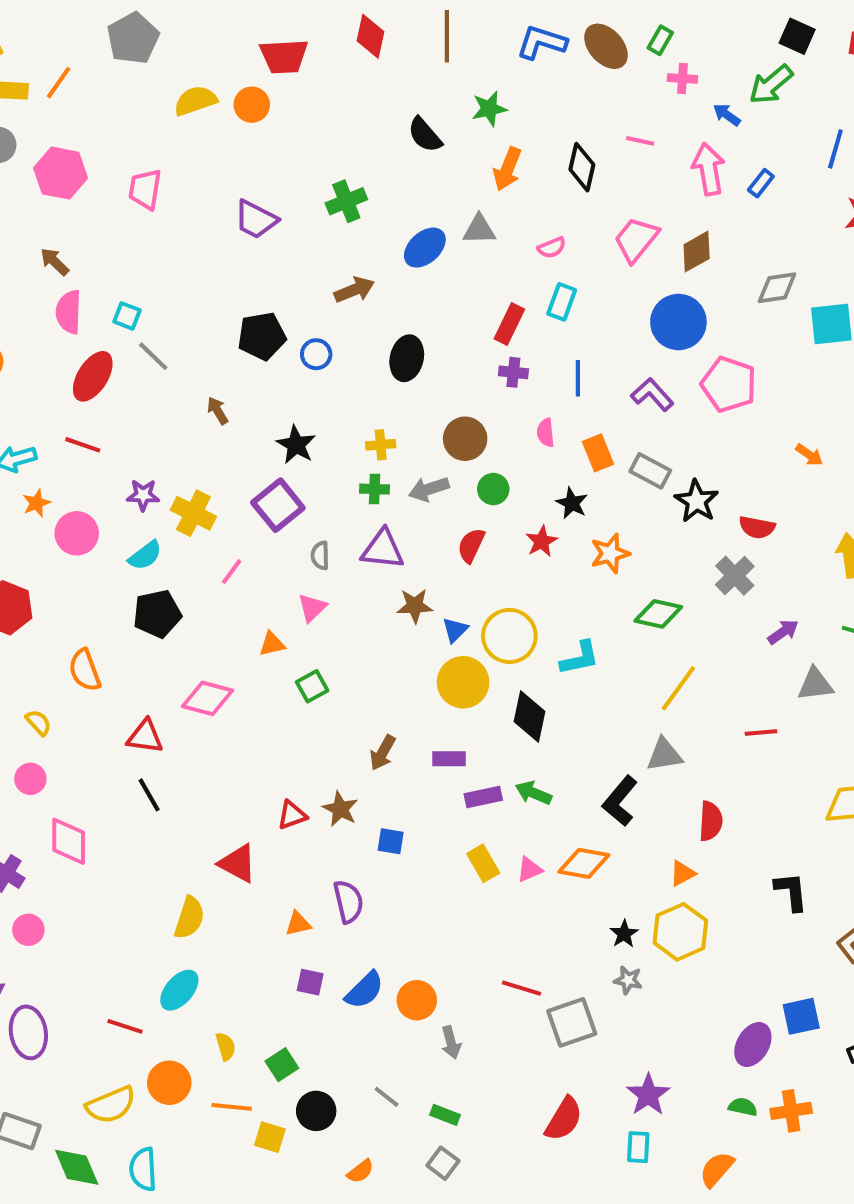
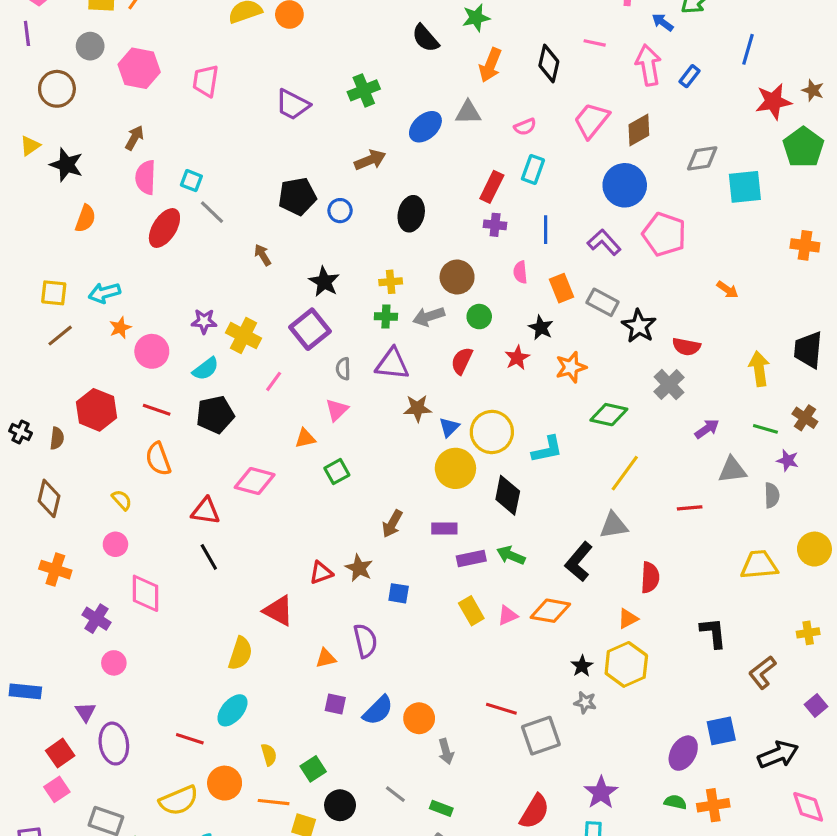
brown arrow: (55, 262) -> (134, 138), turned 75
red line: (83, 445) -> (157, 410), moved

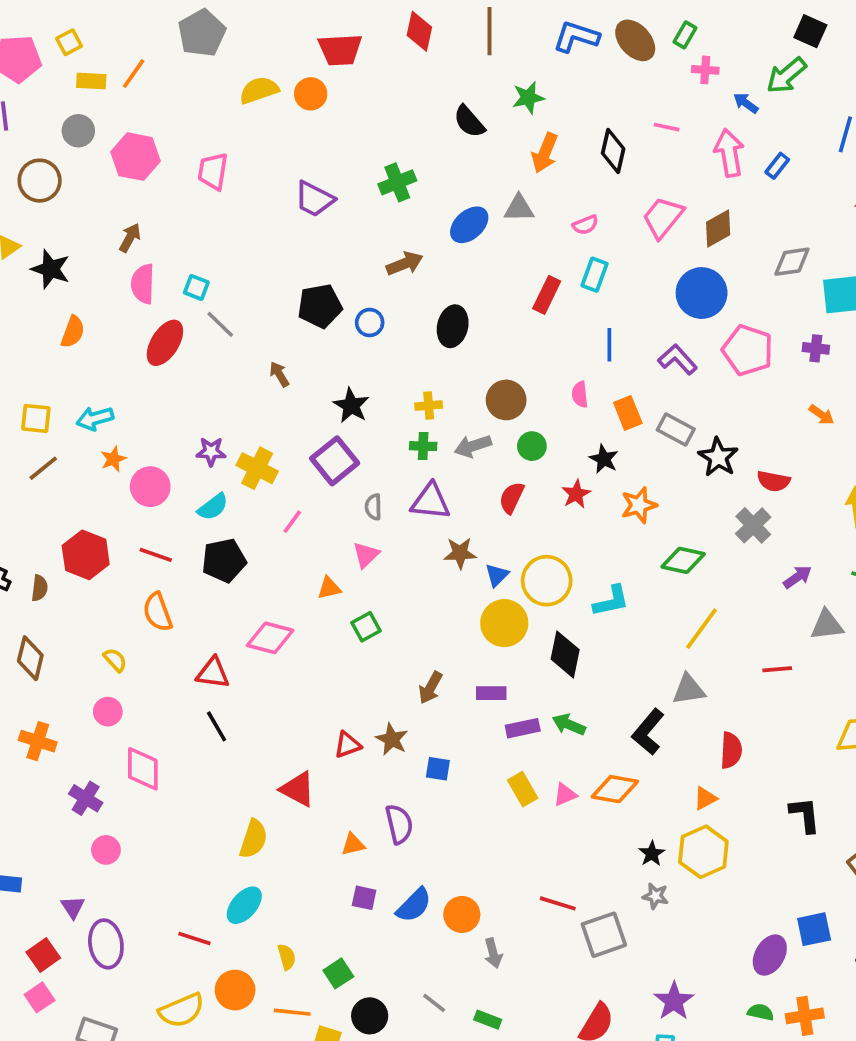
purple cross: (495, 225) -> (816, 348), moved

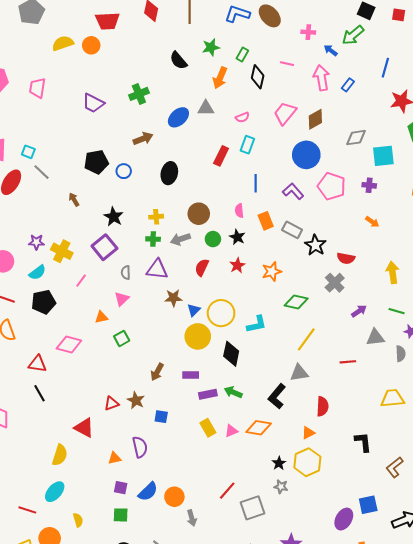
green rectangle: (685, 35) -> (242, 54), moved
black star: (604, 459) -> (237, 237), moved
red line: (558, 903) -> (227, 491), turned -66
green square: (338, 973) -> (121, 515), moved, turned 35

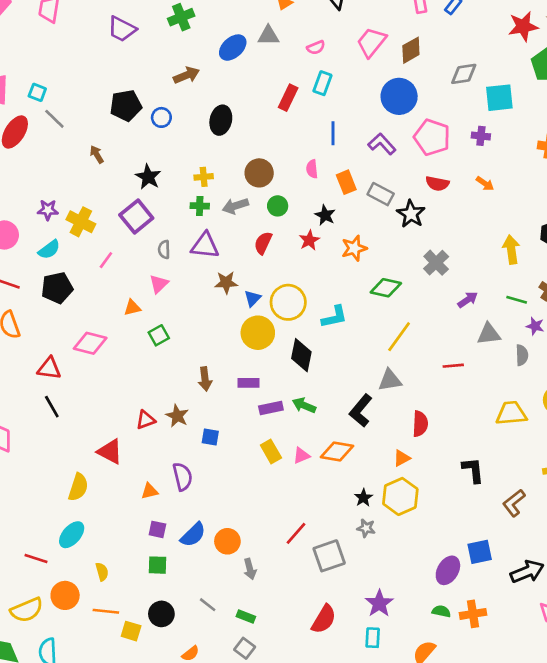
black star: (237, 237) -> (325, 215), moved
red semicircle: (346, 258) -> (437, 183), moved
brown arrow: (157, 372) -> (205, 379), turned -36

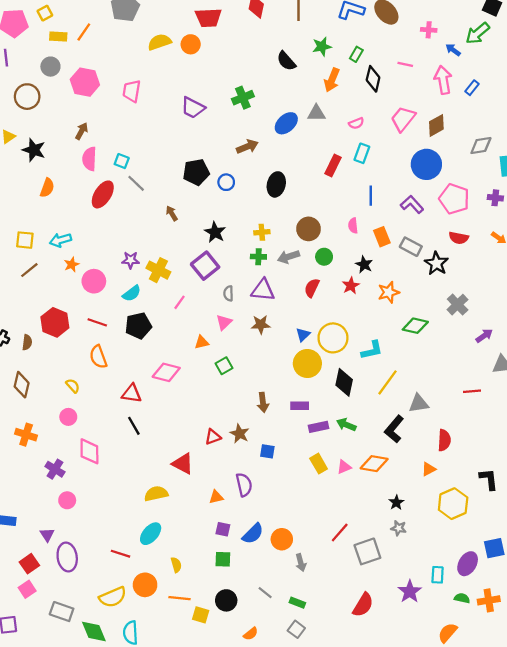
brown star: (226, 283) -> (261, 325), moved
yellow line: (399, 337) -> (387, 382), moved
yellow semicircle: (78, 487) -> (156, 494), turned -120
yellow hexagon: (400, 496) -> (453, 504), moved
cyan rectangle: (373, 638) -> (438, 575), moved

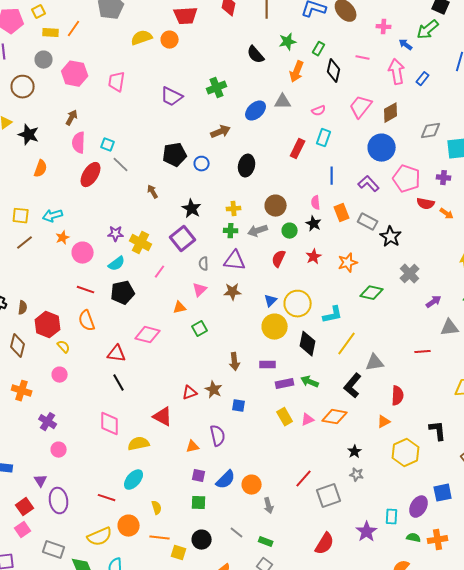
red semicircle: (459, 238) -> (426, 204), moved
black star: (364, 265) -> (314, 224), moved
red hexagon: (55, 322) -> (48, 325), moved
pink diamond: (89, 451) -> (110, 424), moved

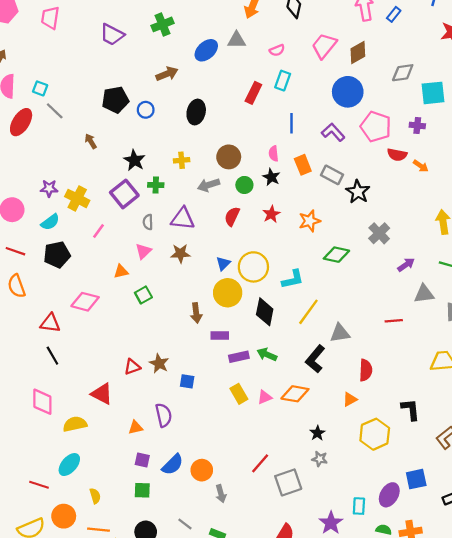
green cross: (231, 231) -> (156, 185), moved
brown arrow: (235, 362) -> (196, 313), moved

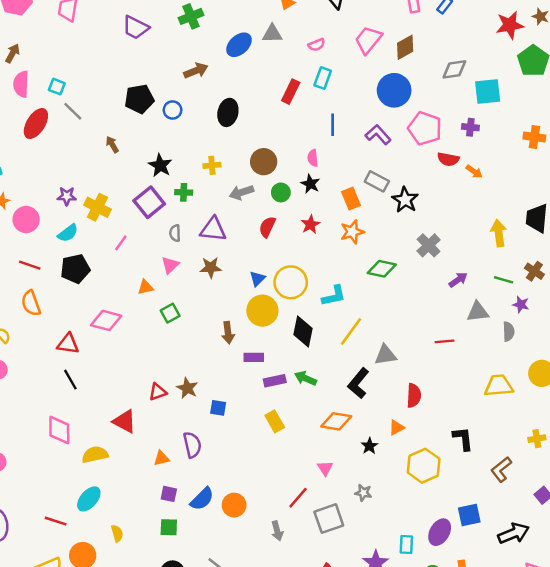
orange rectangle: (303, 165) -> (351, 199), moved
pink triangle: (265, 397) -> (325, 468), moved, turned -40
black star: (317, 433) -> (369, 446), moved
gray arrow: (221, 494) -> (277, 531), moved

